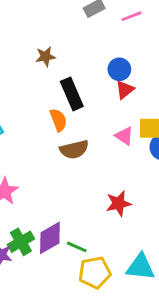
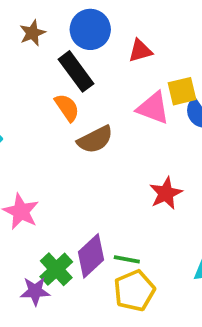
blue circle: (119, 69) -> (90, 29), moved, size x1.4
red triangle: (125, 90) -> (140, 51), turned 36
pink triangle: (124, 136) -> (153, 108), size x1.4
yellow pentagon: (95, 272) -> (134, 291), moved

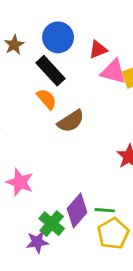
pink triangle: (153, 108) -> (113, 72), moved

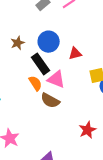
pink triangle: (113, 72) -> (56, 79), moved
brown semicircle: (71, 121) -> (50, 101), turned 54

